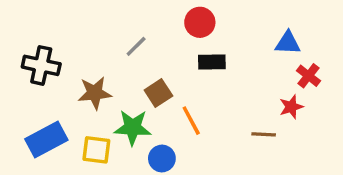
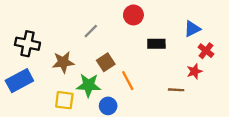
blue triangle: (288, 43) -> (192, 29), turned -30
black rectangle: (212, 62) -> (156, 44), moved
blue rectangle: (46, 140) -> (19, 81), moved

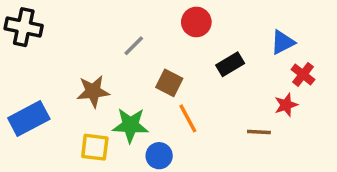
black cross: (27, 44) -> (24, 27), moved
black rectangle: (156, 44) -> (230, 64), turned -30
brown square: (106, 62) -> (169, 83), moved, turned -30

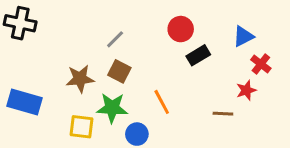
red circle: (196, 22) -> (181, 29), moved
brown square: (169, 83) -> (119, 71), moved
blue rectangle: (29, 118) -> (25, 102), turned 44

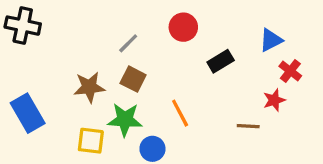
red circle: (181, 29) -> (183, 27), moved
blue rectangle: (25, 102) -> (28, 113), turned 44

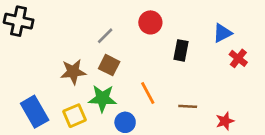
black rectangle: (221, 61) -> (181, 50), turned -48
red star: (274, 100) -> (225, 121), moved
blue rectangle: (28, 113) -> (35, 112), moved
brown line: (248, 126) -> (188, 106), moved
yellow square: (91, 141) -> (74, 116), turned -30

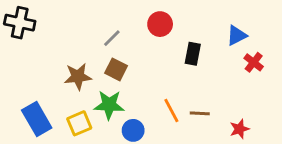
orange line: (148, 93) -> (171, 111), moved

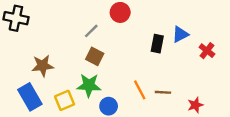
red circle: (160, 24) -> (120, 12), moved
blue triangle: (237, 35) -> (180, 34), moved
brown star: (78, 77) -> (43, 66), moved

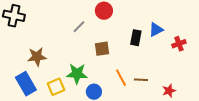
red cross: (207, 51) -> (179, 44), turned 32
brown square: (95, 56) -> (102, 49), moved, turned -35

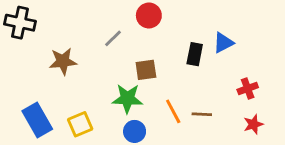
red cross: (179, 44) -> (248, 89), moved
brown star: (37, 57) -> (63, 61), moved
green star: (77, 74) -> (127, 99), moved
red star: (169, 91) -> (253, 124), moved

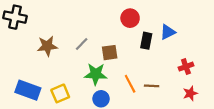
red circle: (149, 15) -> (130, 18), moved
gray line: (113, 38) -> (82, 44), moved
blue rectangle: (37, 120) -> (28, 90), turned -40

